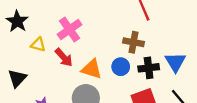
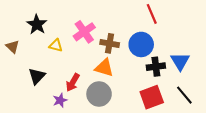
brown cross: (133, 42) -> (110, 43), moved
red arrow: (64, 57) -> (73, 82), moved, turned 72
blue circle: (121, 67) -> (141, 44), moved, size x1.5

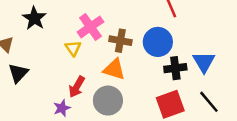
yellow triangle: (56, 46) -> (73, 48), moved, turned 40
black triangle: (37, 76) -> (18, 73), moved

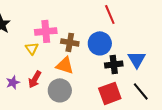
pink cross: (90, 27) -> (46, 31), turned 30
purple star: (62, 108) -> (13, 82), moved

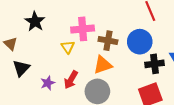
orange triangle: (65, 65) -> (103, 65), turned -36

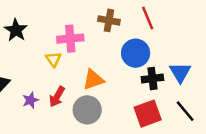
brown cross: (108, 41) -> (109, 20), moved

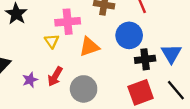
orange triangle: (93, 80) -> (89, 47), moved

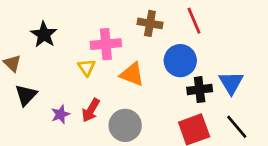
orange triangle: (89, 47) -> (132, 74), turned 40

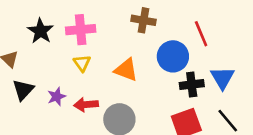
red line: (194, 21) -> (201, 34), moved
pink cross: (106, 44) -> (81, 30), moved
red arrow: (91, 110) -> (86, 105), turned 55
purple star: (60, 114) -> (57, 97), moved

